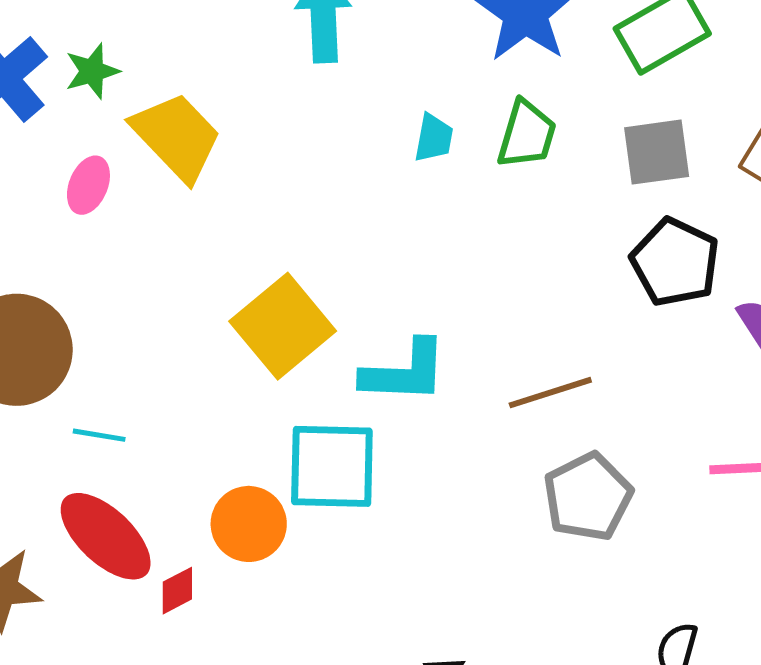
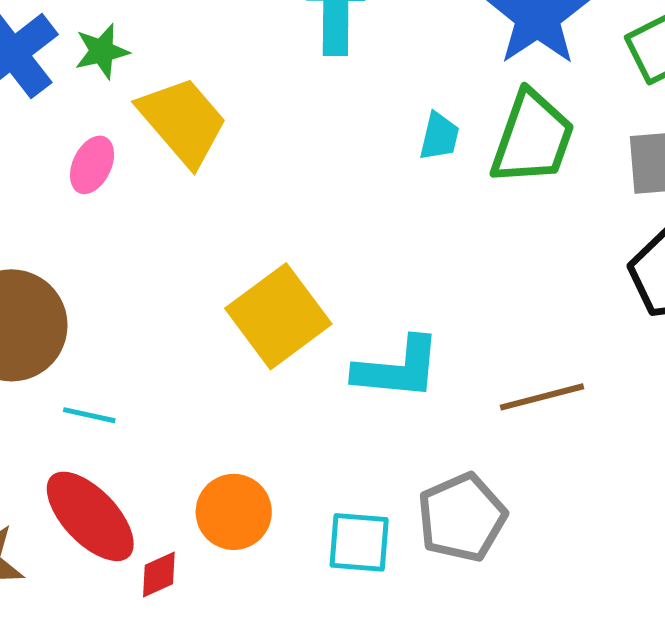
green trapezoid: (527, 134) -> (532, 138), size x1.4
cyan square: (332, 466) -> (359, 542), moved, size x0.7
gray pentagon: (588, 497) -> (462, 517), moved

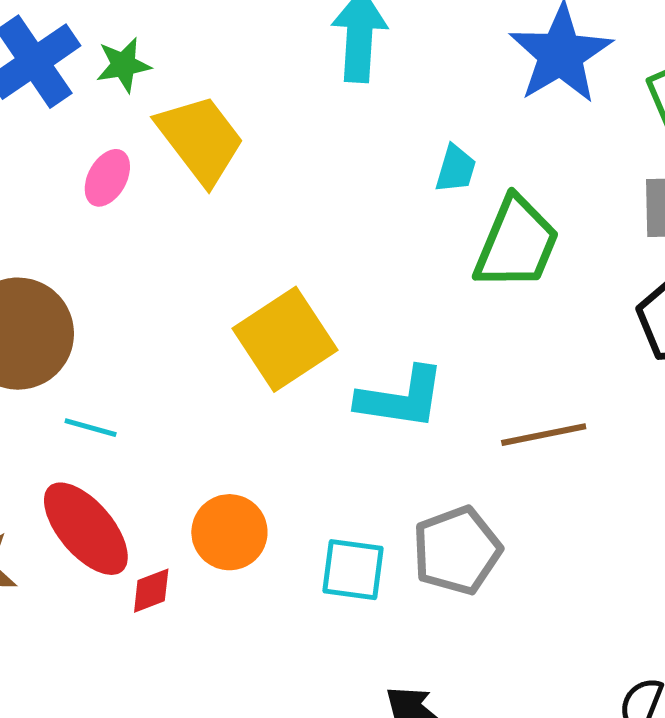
green trapezoid: (532, 138) -> (517, 243), moved

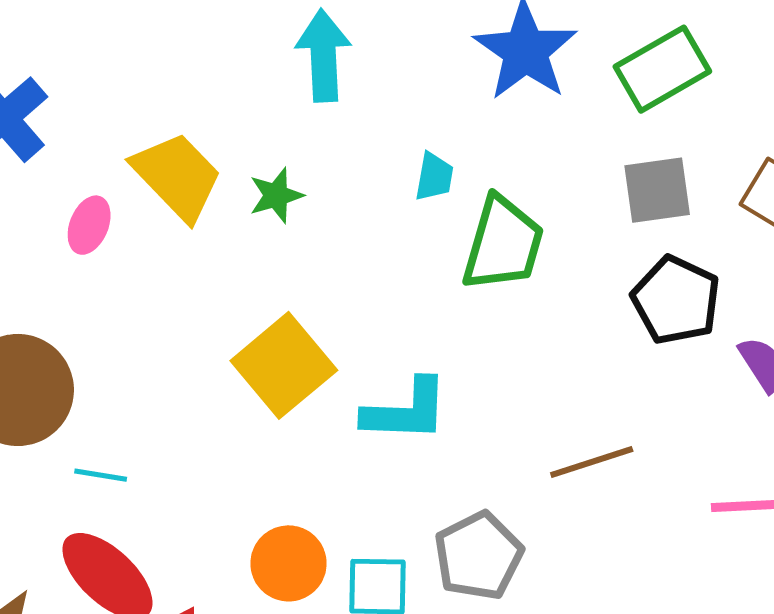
green star: (123, 65) -> (276, 195), moved
brown line: (544, 435) -> (592, 462), moved
orange circle: (229, 532) -> (289, 563), moved

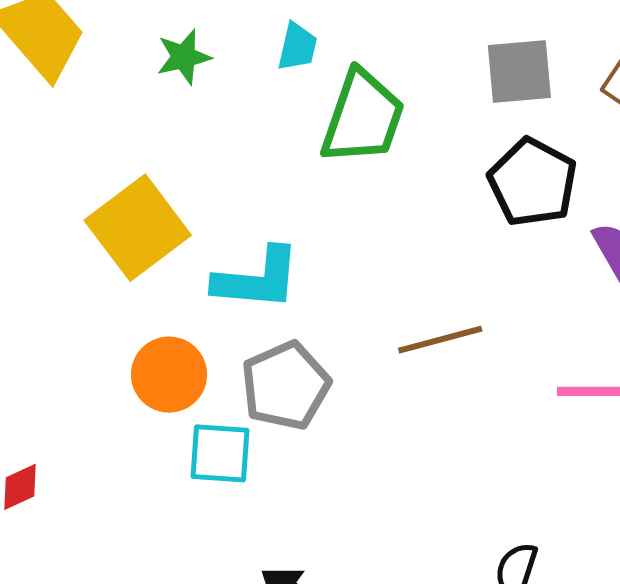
green star: (276, 195) -> (184, 57), moved
gray pentagon: (479, 556) -> (286, 386), moved
orange circle: (289, 563) -> (169, 375), moved

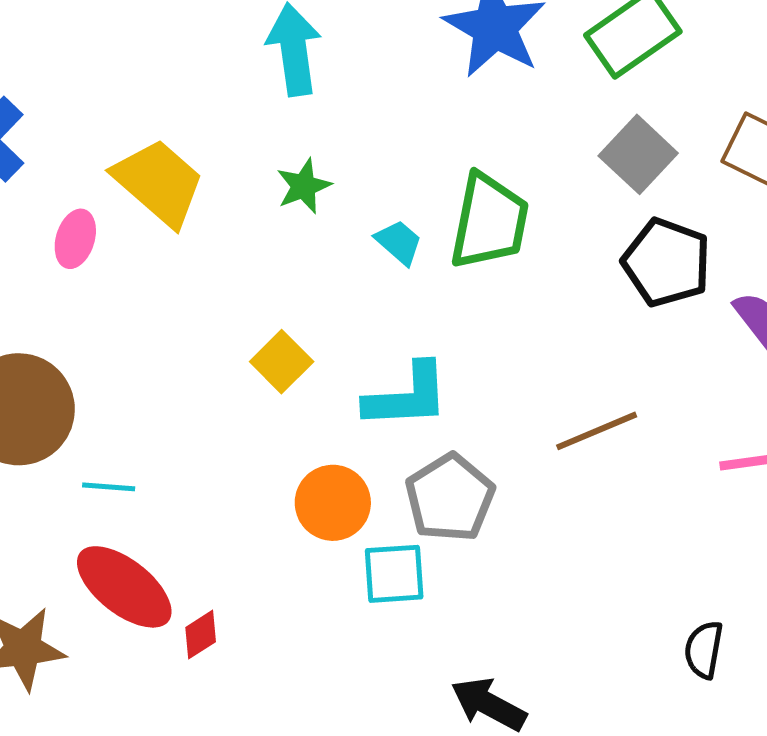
cyan trapezoid: (297, 47) -> (399, 242), moved, turned -54
gray square: (519, 71) -> (638, 154), turned -34
yellow square: (138, 228) -> (282, 362), size x0.6

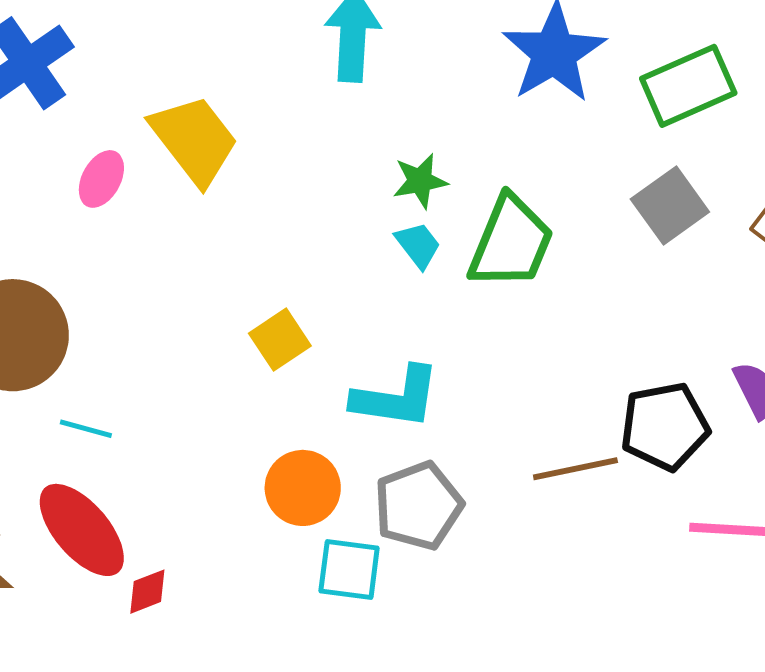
green star: (304, 186) -> (420, 181), moved
black pentagon: (666, 262) -> (665, 426), moved, turned 30

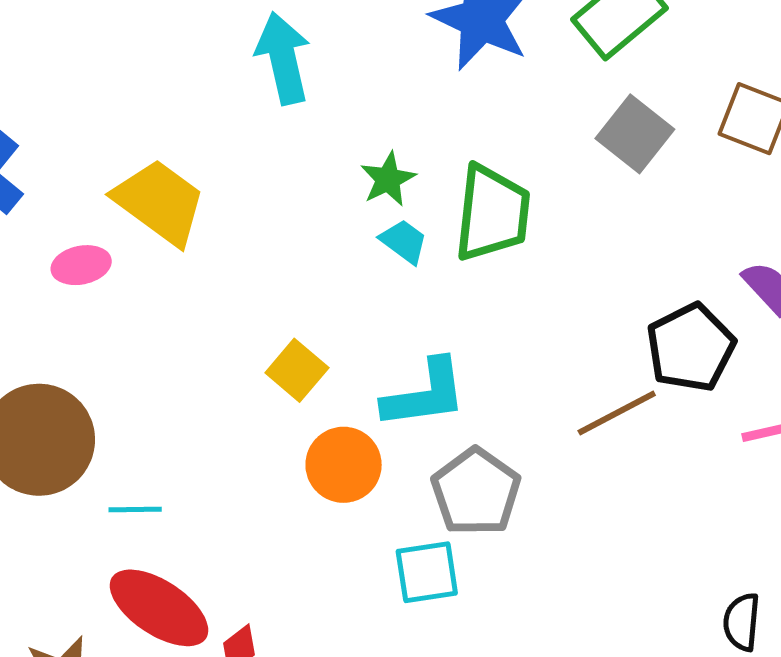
pink ellipse: (101, 179) -> (81, 265), turned 66
orange circle: (303, 488) -> (344, 465), moved

